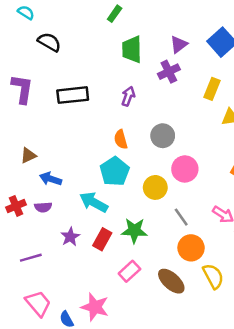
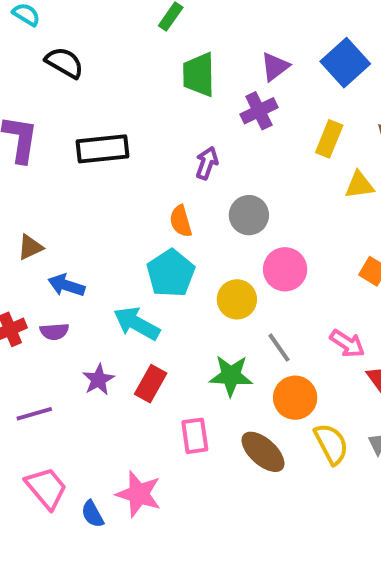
purple arrow: (128, 96) -> (207, 163), moved
green star: (134, 231) -> (231, 376), moved
pink rectangle: (129, 271) -> (195, 436), turned -55

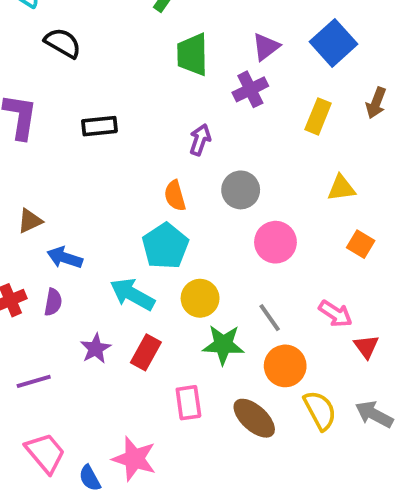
black rectangle: (102, 149) -> (99, 126), size x0.7
yellow triangle: (359, 185) -> (341, 188), moved
yellow circle: (237, 299) -> (200, 298), moved
purple semicircle: (54, 331) -> (53, 302), turned -76

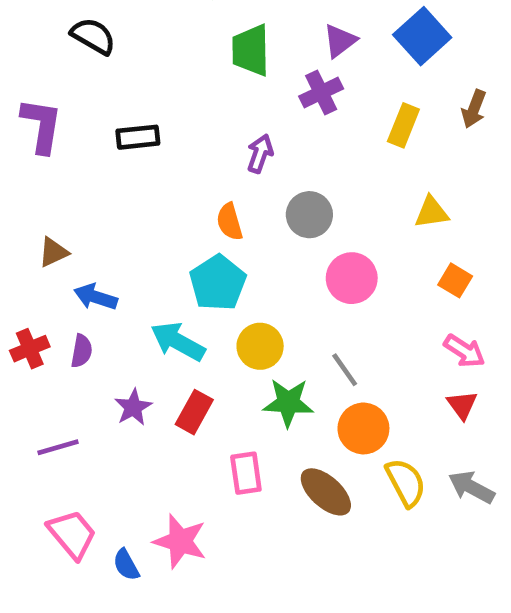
pink arrow: (335, 314) -> (464, 351), moved

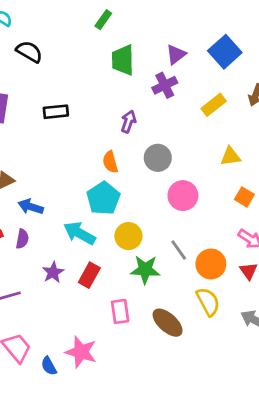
yellow rectangle: (403, 125) -> (214, 105), turned 30
orange circle: (363, 428) -> (211, 264), moved
yellow semicircle: (406, 483) -> (208, 302), moved

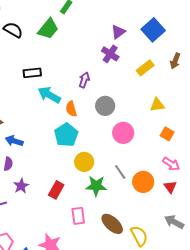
green trapezoid: (123, 60) -> (48, 29), moved, turned -140
purple cross: (165, 85) -> (110, 54), turned -30
cyan arrow: (80, 233) -> (49, 95), moved
purple star: (53, 272) -> (21, 186), moved
yellow semicircle: (208, 302) -> (139, 236), moved

